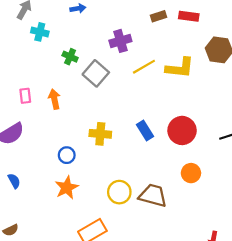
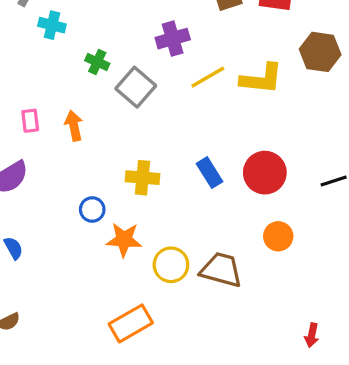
orange star: (67, 188) -> (124, 240), moved, turned 30

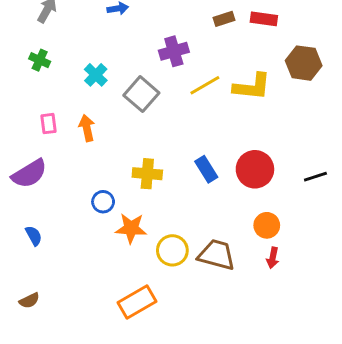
cyan cross: (52, 25) -> (96, 75), moved, turned 30
green cross: (97, 62) -> (40, 60), moved
red arrow: (312, 335) -> (273, 258), moved

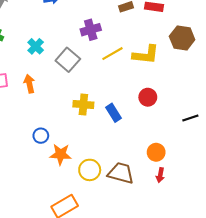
red circle: (255, 169) -> (148, 97), moved, size x0.7
yellow cross: (147, 174) -> (83, 104), moved

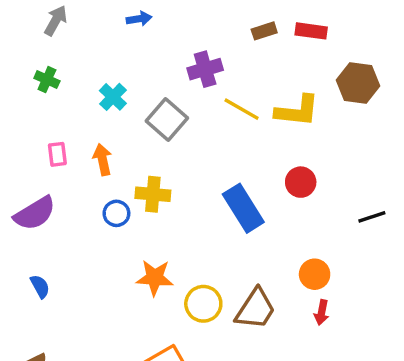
yellow line: (112, 54) -> (242, 109), turned 60
yellow cross: (83, 104) -> (153, 194), moved
blue rectangle: (114, 113) -> (243, 208), size x1.5
blue circle: (41, 136) -> (116, 213), moved
brown trapezoid: (121, 173) -> (255, 309), turned 108

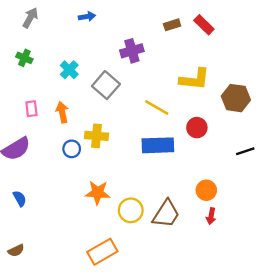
red rectangle: (311, 31) -> (204, 25), turned 36
brown hexagon: (358, 83) -> (236, 98), moved
yellow line: (242, 109) -> (157, 108), moved
blue rectangle: (243, 208) -> (158, 145), turned -60

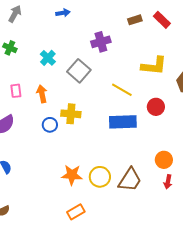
orange star: (98, 193) -> (72, 175), moved
orange rectangle: (102, 252) -> (76, 212), size x0.7

